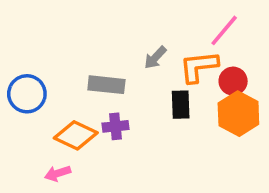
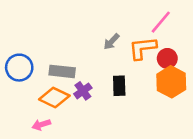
gray rectangle: (106, 85) -> (62, 71), moved
black rectangle: (181, 105) -> (119, 86), moved
purple cross: (116, 126) -> (83, 91), turned -30

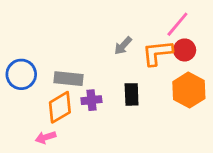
red circle: (167, 58) -> (185, 50), moved
purple cross: (83, 91) -> (91, 100), turned 30
orange diamond: (54, 97) -> (60, 107), turned -56

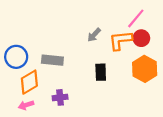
purple cross: (91, 100) -> (60, 97), moved
orange diamond: (60, 107) -> (29, 82), moved
pink arrow: (46, 137) -> (26, 105), moved

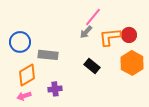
pink line: (136, 18) -> (93, 17), moved
blue circle: (16, 57) -> (20, 42), moved
black rectangle: (101, 72) -> (92, 66), turned -49

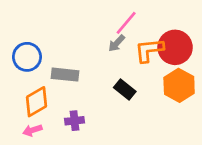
red circle: (129, 35) -> (175, 47), size x1.6

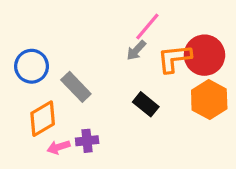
gray rectangle: (65, 75) -> (76, 87), turned 40
pink arrow: (32, 130) -> (59, 147), moved

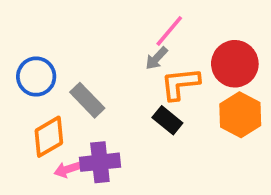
orange L-shape: (174, 58) -> (180, 84), moved
purple cross: (87, 141) -> (100, 162), size x1.5

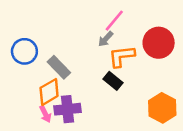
orange hexagon: (240, 115) -> (162, 108), moved
orange diamond: (49, 137) -> (49, 92), moved
pink arrow: (67, 169) -> (45, 114), turned -98

